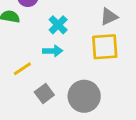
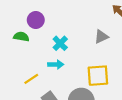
yellow square: (105, 47) -> (98, 76), moved

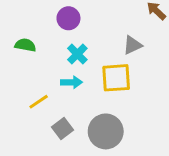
purple circle: (36, 20) -> (68, 18), moved
yellow square: (98, 76) -> (116, 78), moved

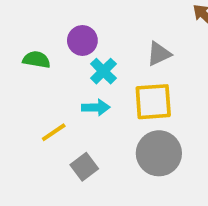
purple circle: (68, 18) -> (82, 40), moved
gray triangle: (133, 45) -> (159, 54), moved
gray circle: (106, 131) -> (159, 153), moved

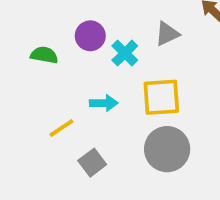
gray triangle: (159, 54) -> (167, 34), moved
cyan cross: (103, 71) -> (125, 53), moved

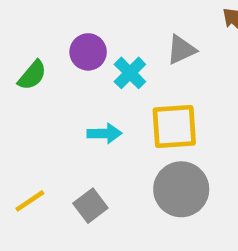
green semicircle: (44, 55) -> (32, 75), turned 120
yellow line: (61, 128) -> (30, 201), moved

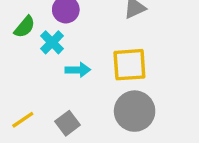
cyan cross: (130, 73) -> (52, 42), moved

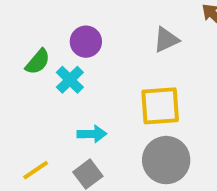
cyan arrow: (78, 70) -> (92, 134), moved

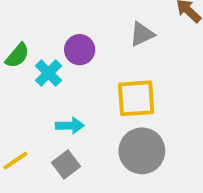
purple circle: (86, 42) -> (80, 50), moved

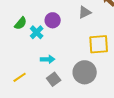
yellow square: (136, 98) -> (99, 44), moved
gray square: (66, 164) -> (54, 79), moved

